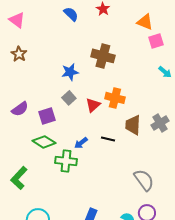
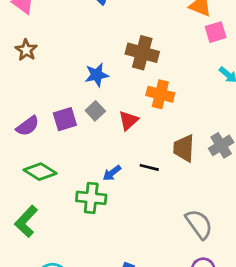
orange cross: (115, 98) -> (160, 94), moved
purple square: (47, 116) -> (65, 119), moved
green diamond: (44, 142) -> (40, 172), moved

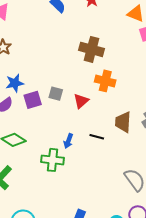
blue star: (97, 75) -> (15, 83), moved
gray square: (95, 111) -> (56, 94), turned -32
blue arrow: (112, 173) -> (68, 141), turned -32

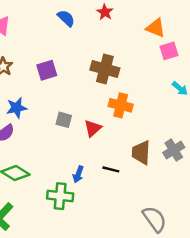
purple square: (33, 100) -> (47, 70), moved

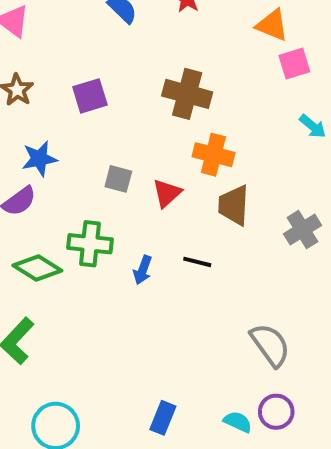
brown trapezoid: (141, 153) -> (234, 205), moved
green cross: (60, 196) -> (90, 244), moved

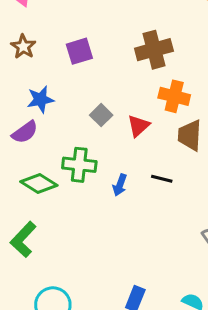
brown cross: (187, 94) -> (154, 50), turned -30
gray square: (118, 179) -> (101, 115), turned 30

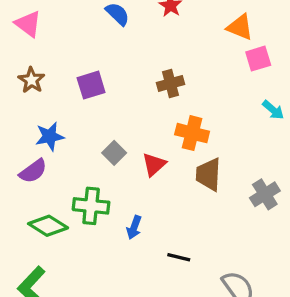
brown cross: (154, 50) -> (170, 83), size x0.7
black line: (162, 179) -> (179, 257), moved

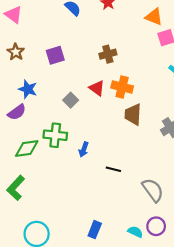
blue star: (50, 136) -> (28, 89), turned 30
red triangle: (154, 165) -> (97, 88), moved, turned -42
green diamond: (48, 226) -> (27, 148), turned -40

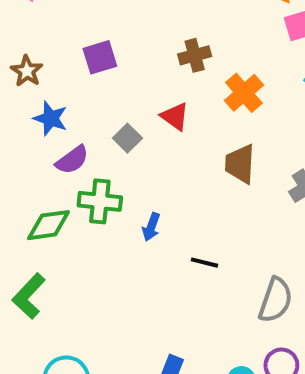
brown star: (16, 52) -> (27, 71), moved
orange cross: (122, 87) -> (244, 93), moved, turned 35
purple semicircle: (17, 112) -> (72, 160), moved
gray semicircle: (153, 190) -> (276, 300), turned 55

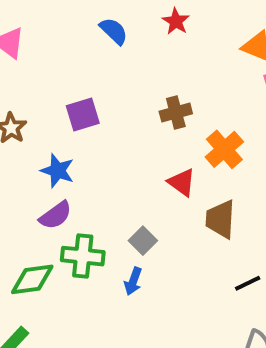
red triangle: (175, 116) -> (182, 182), moved
blue star: (50, 118) -> (57, 171), moved
gray square: (127, 138) -> (143, 241), moved
black line: (204, 263) -> (248, 283), moved, turned -40

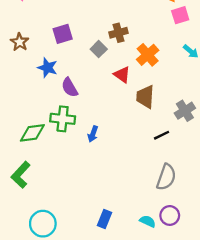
purple semicircle: (56, 215) -> (70, 87), moved, turned 96
gray square: (143, 241) -> (99, 49), moved

